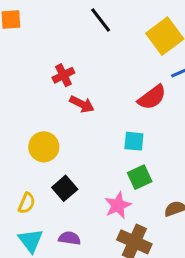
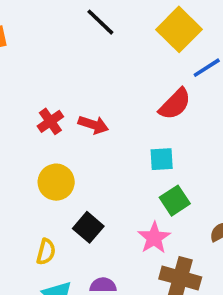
red cross: (63, 75) -> (50, 121), moved

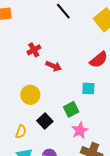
red cross: (50, 121) -> (34, 50), moved
green square: (175, 201) -> (71, 109), moved

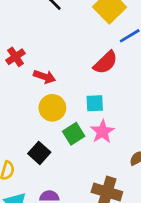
yellow circle: (30, 95) -> (52, 108), moved
pink star: (80, 130) -> (102, 132), moved

